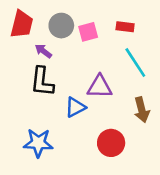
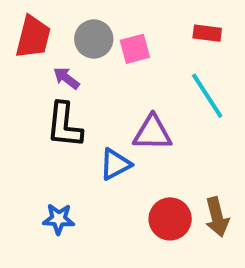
red rectangle: (125, 27) -> (207, 33), moved
brown arrow: (142, 110) -> (217, 217), moved
blue star: (38, 143) -> (59, 219), size x0.7

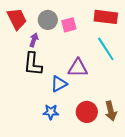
red rectangle: (207, 33) -> (106, 17), size x1.6
red trapezoid: (33, 37) -> (17, 19), turned -40
purple arrow: (66, 78) -> (34, 40), turned 72
blue star: (59, 219) -> (51, 112), moved

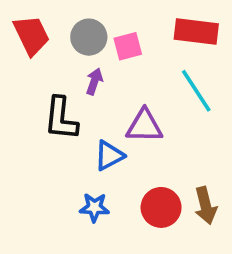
purple arrow: (34, 40) -> (94, 81), moved

